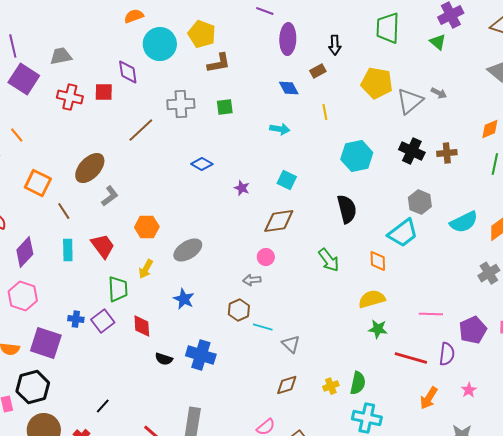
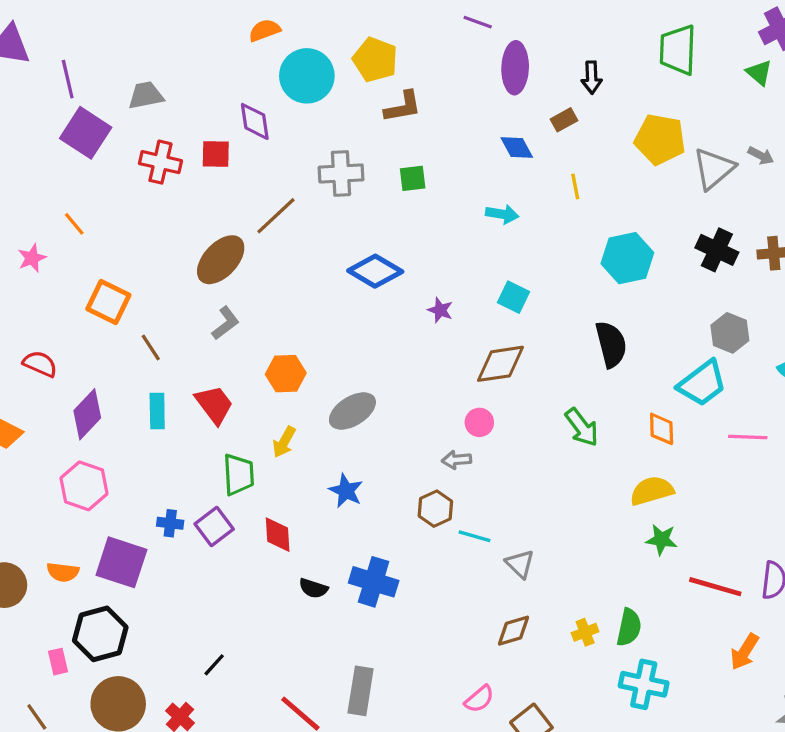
blue diamond: (202, 164) -> (375, 271), size x1.5
brown ellipse: (90, 168) -> (221, 260), moved
pink line: (431, 314) -> (748, 437), moved

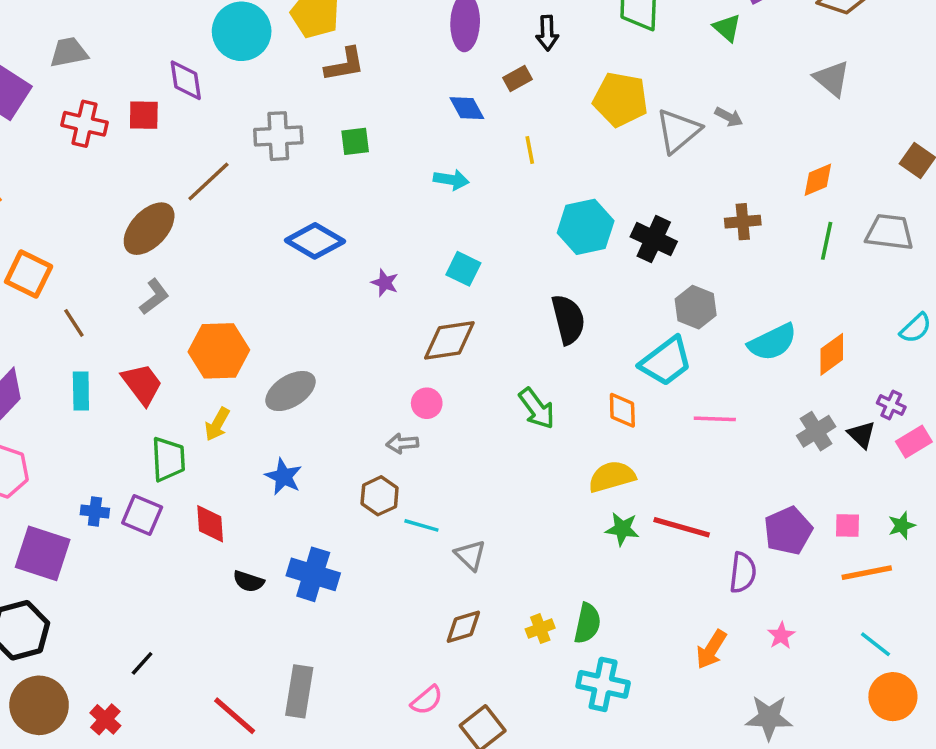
black cross: (717, 250) -> (654, 239), moved
orange hexagon: (286, 374) -> (219, 351), size x1.4
purple square: (214, 527) -> (142, 515), turned -30
red line: (715, 587) -> (682, 527), moved

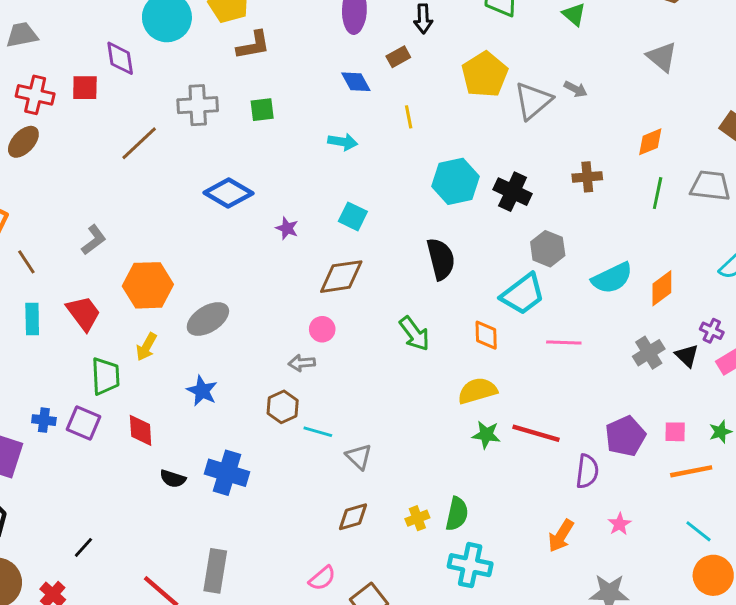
yellow pentagon: (621, 99) -> (485, 74), turned 30
brown ellipse: (149, 229) -> (23, 142), moved, size x0.7

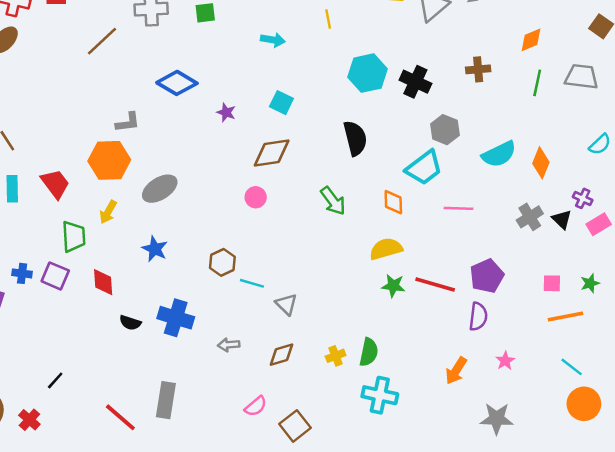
gray L-shape: (94, 240) -> (128, 122), moved, turned 30
orange diamond: (662, 288) -> (541, 163), turned -32
gray arrow: (302, 363) -> (229, 345), moved
purple pentagon: (625, 436) -> (487, 276), moved

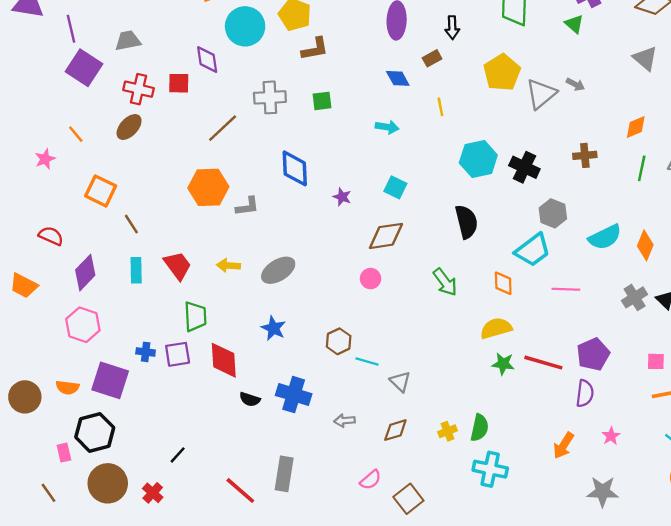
blue diamond: (177, 83) -> (295, 168), turned 57
orange hexagon: (109, 160) -> (208, 187), moved
yellow arrow: (108, 212) -> (228, 266), moved, turned 65
purple square: (55, 276) -> (178, 354), turned -32
red diamond: (103, 282) -> (224, 360), size x1.4

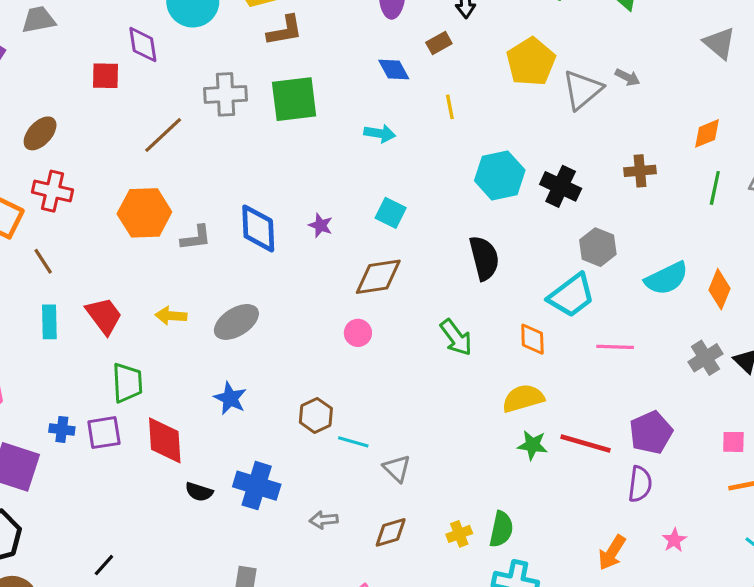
red cross: (139, 89) -> (53, 191), moved
green square: (322, 101) -> (294, 99), size x1.8
blue diamond: (295, 168) -> (258, 228), moved

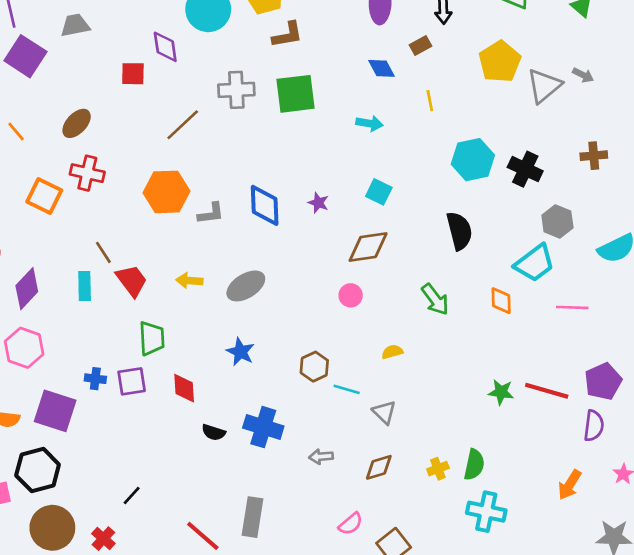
brown line: (43, 261) -> (103, 252), moved
yellow semicircle: (523, 398) -> (392, 352), moved, size x0.6
red diamond: (165, 440) -> (184, 388), size x0.7

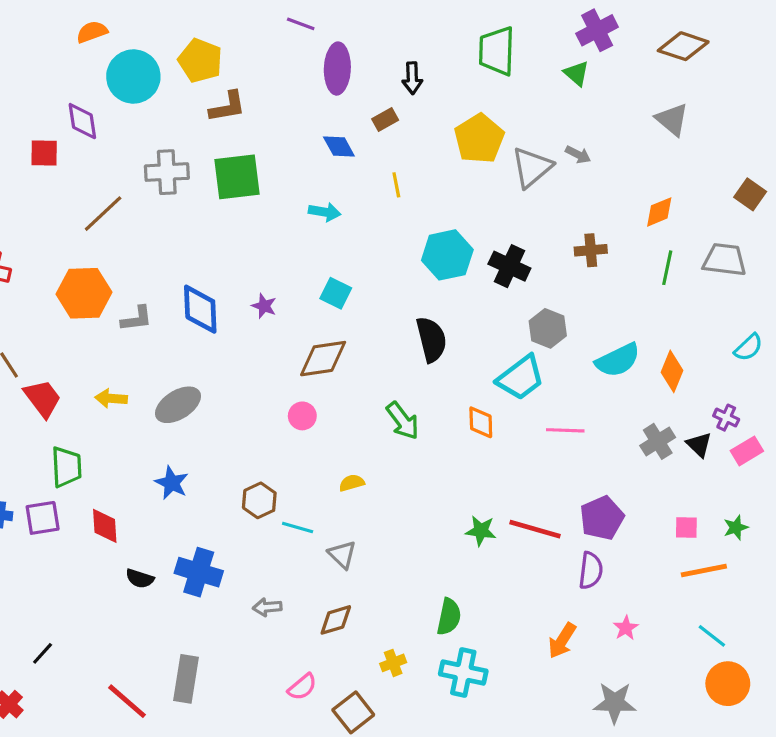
yellow cross: (438, 469) -> (393, 663), moved

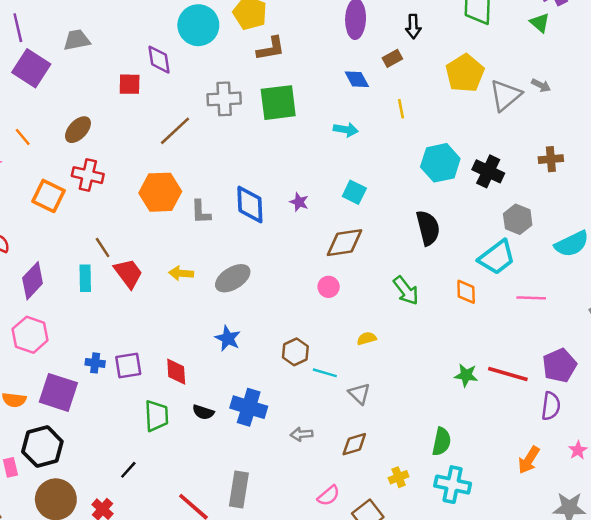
gray L-shape: (137, 319) -> (201, 212), turned 95
green trapezoid: (66, 467) -> (157, 416), moved

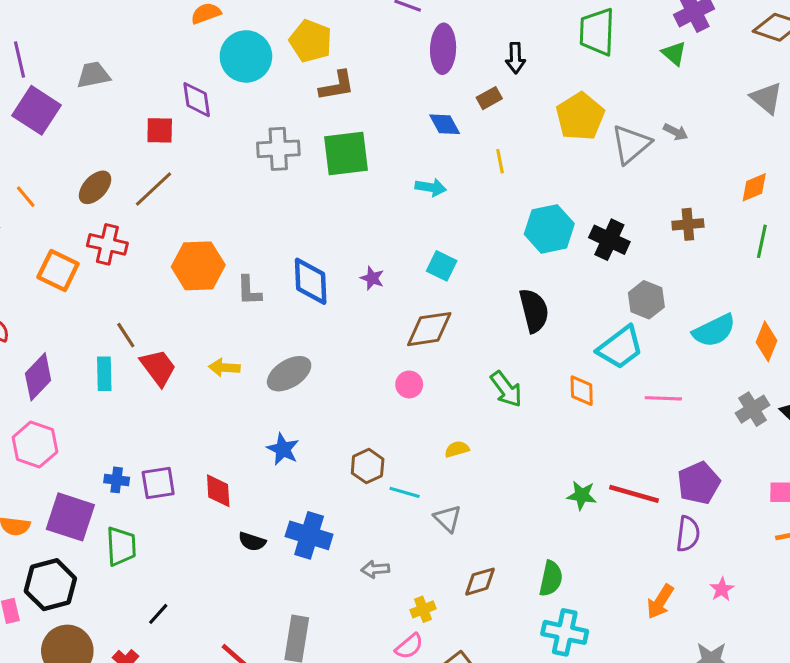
brown line: (175, 131) -> (154, 189), moved
green trapezoid: (157, 416) -> (121, 546), moved
brown diamond: (354, 444) -> (480, 582), moved
yellow cross: (399, 477) -> (423, 609), moved

